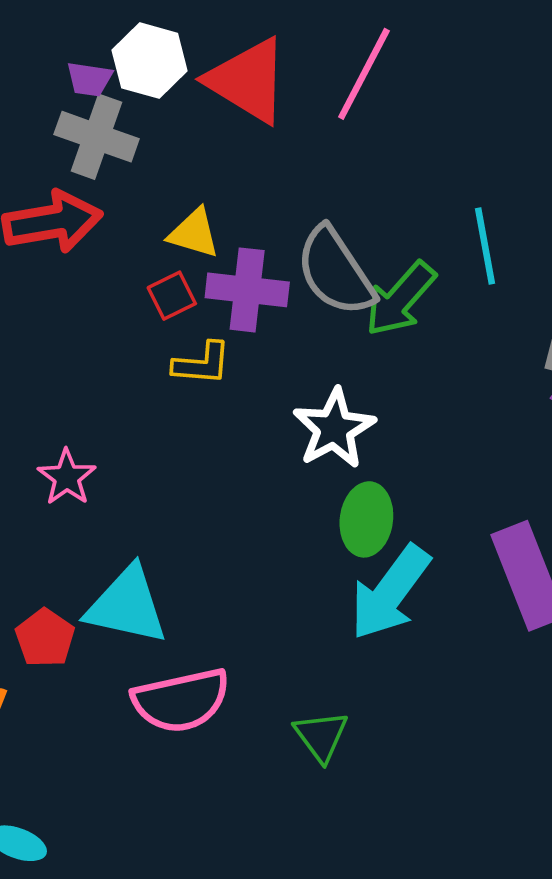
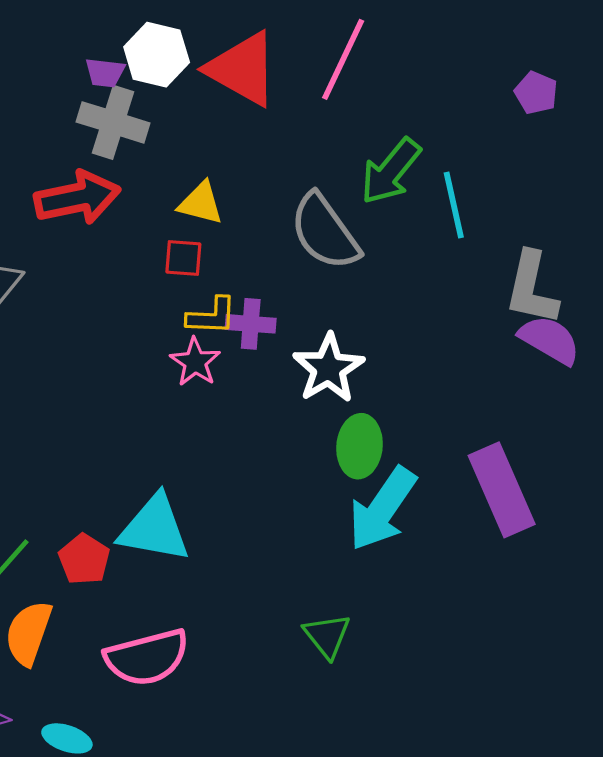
purple cross: (247, 290) -> (251, 324), moved, size x0.7
red square: (172, 296) -> (183, 258), turned 33
green arrow: (400, 299) -> (391, 171), moved
pink star: (67, 477) -> (195, 362), moved
pink semicircle: (181, 700) -> (147, 657), moved

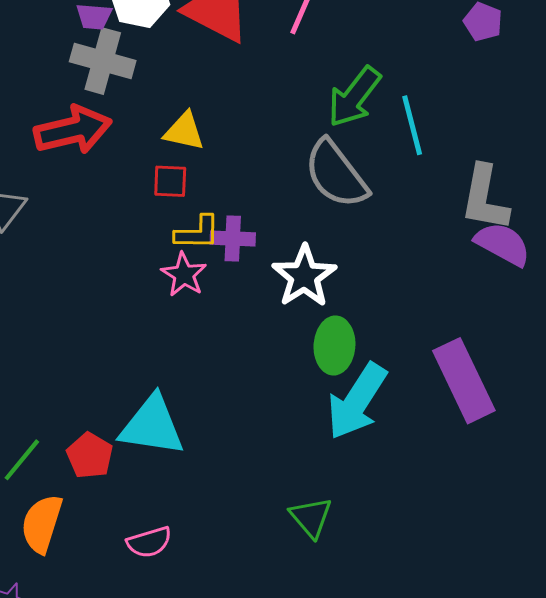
gray semicircle: (325, 232) -> (336, 174), moved
pink semicircle: (147, 657) -> (149, 542), size x0.6

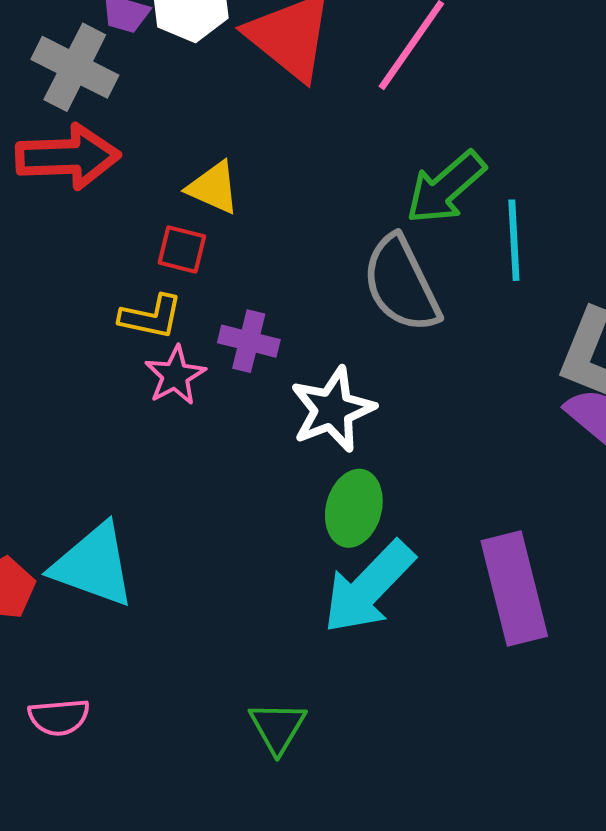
gray cross: (103, 61) -> (75, 67), moved
yellow L-shape: (197, 233) -> (151, 317), moved

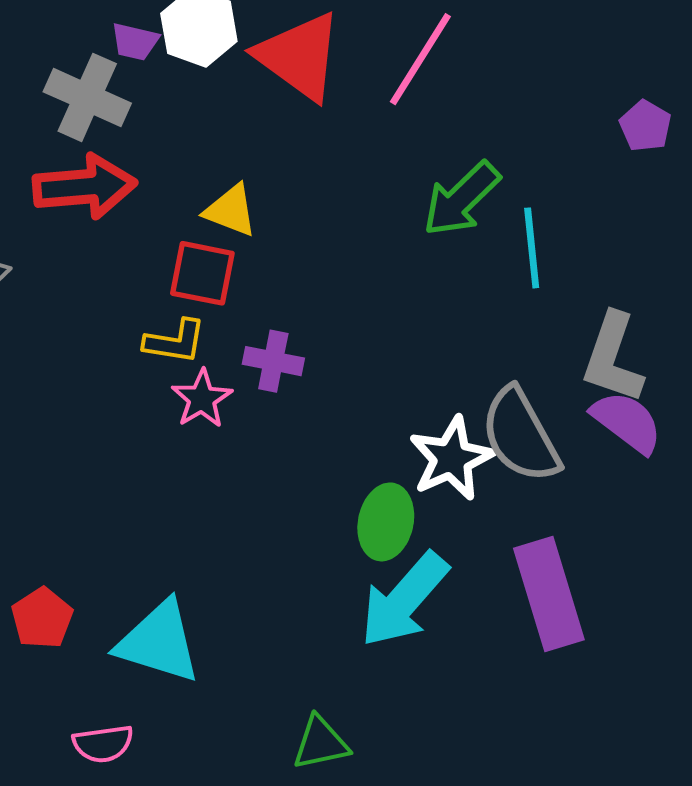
red square: (182, 249) -> (202, 273), size x1.4
gray semicircle: (401, 284) -> (520, 435), moved
white star: (332, 409) -> (452, 458), moved
cyan triangle: (93, 565) -> (159, 642), moved
green triangle: (278, 727) -> (321, 743), turned 50

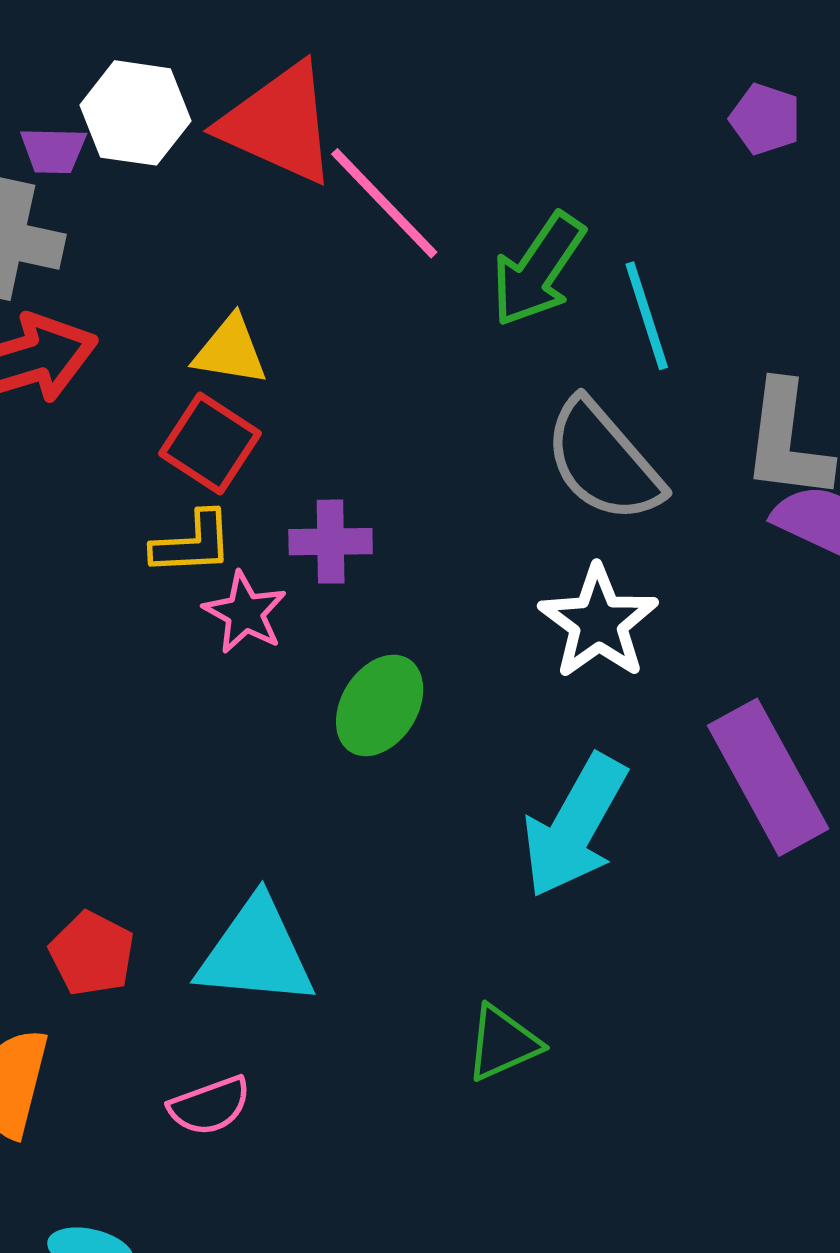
pink line: (420, 59) -> (384, 203), moved, turned -64
red square: (202, 273) -> (210, 443), turned 34
gray semicircle: (520, 435) -> (603, 461), moved
green ellipse: (386, 522) -> (380, 705), moved, turned 32

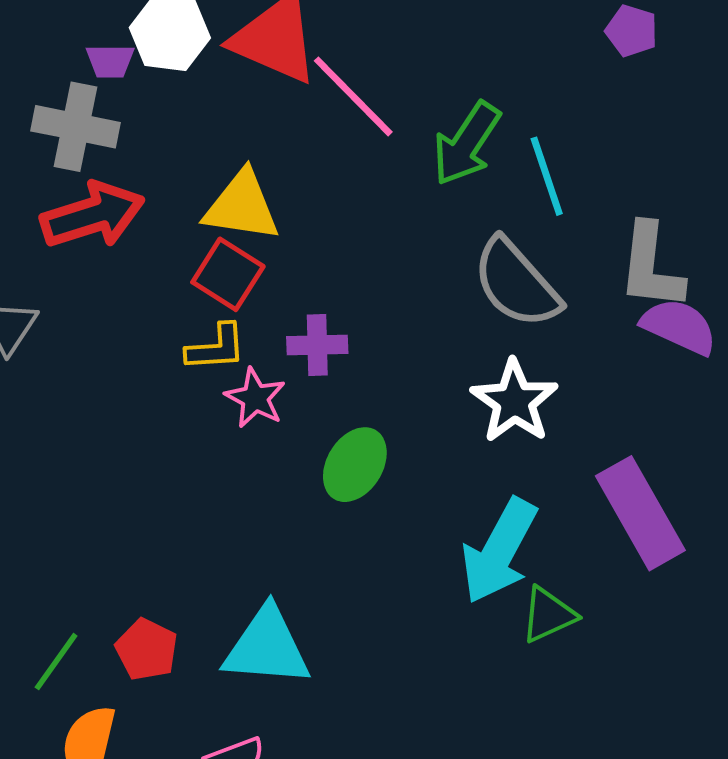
yellow triangle: (230, 351) -> (242, 206), size x1.4
green triangle: (503, 1043) -> (548, 615), moved

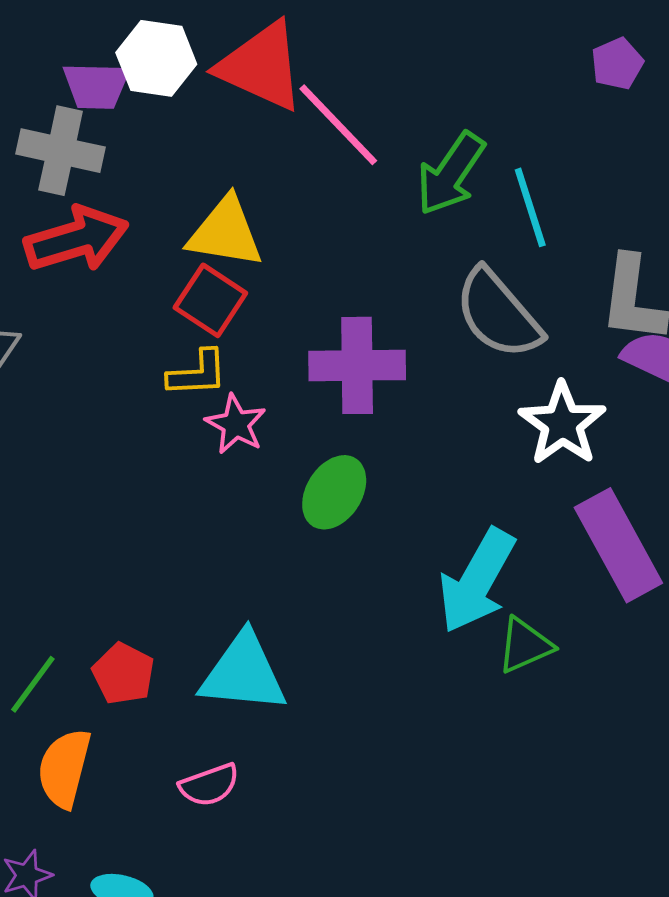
purple pentagon: (632, 31) -> (617, 64), turned 30
purple trapezoid: (110, 61) -> (96, 86), size x1.4
purple cross: (317, 345) -> (357, 365), moved, size x1.6
white star: (514, 401) -> (562, 424), moved

